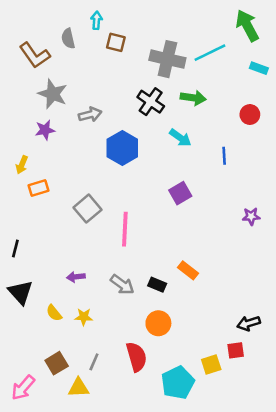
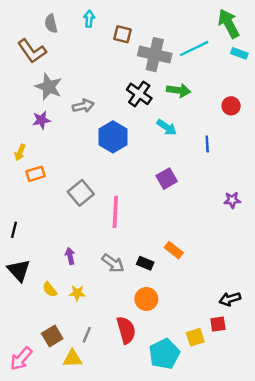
gray semicircle: (68, 38) -> (51, 24), moved
brown square: (116, 42) -> (123, 34), moved
cyan rectangle: (259, 68) -> (239, 53), moved
purple arrow: (76, 277) -> (70, 256), turned 84

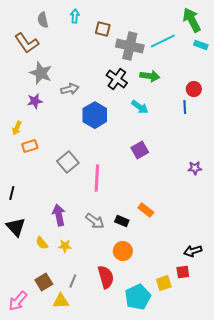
blue line: (207, 144) -> (185, 107), moved
purple arrow: (70, 256) -> (59, 215), size x1.5

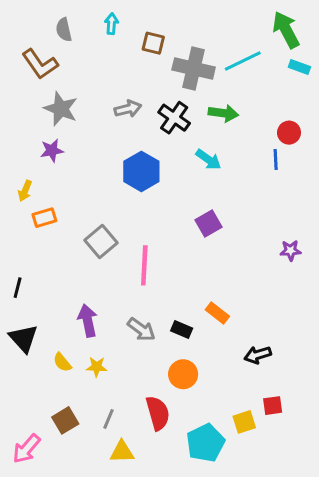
gray arrow: (70, 89) -> (128, 109), moved
black arrow: (193, 251) -> (258, 355), moved
yellow triangle: (61, 301) -> (122, 452), moved

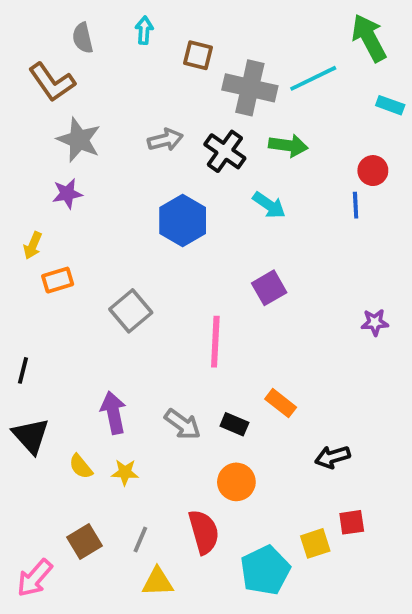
cyan rectangle: (299, 67) -> (390, 105), moved
pink line: (144, 265) -> (215, 342), moved

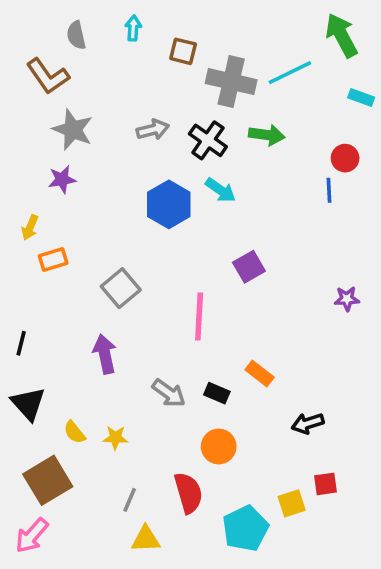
cyan arrow: (269, 205) -> (220, 190), moved
purple arrow: (113, 413) -> (105, 354), moved
brown square: (85, 541) -> (48, 480), moved, size x1.5

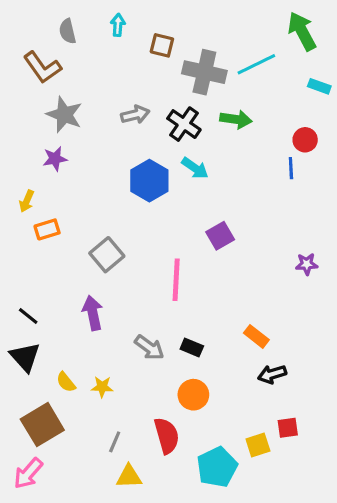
black line: (21, 343) -> (28, 316), moved, turned -65
orange rectangle: (260, 374) -> (256, 336), moved

